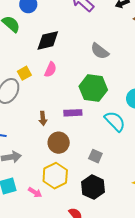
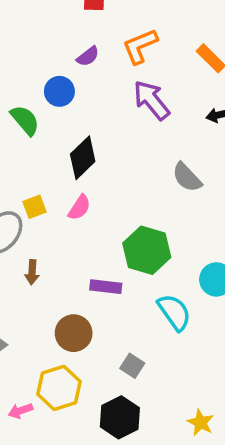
black diamond: (48, 40) -> (83, 158), turned -40
gray semicircle: (100, 51) -> (187, 177), moved
brown arrow: (43, 118) -> (32, 272), moved
pink arrow: (35, 192) -> (20, 411), turned 120

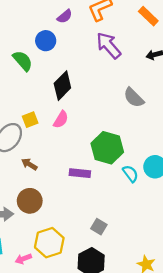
brown arrow: (32, 272) -> (29, 164), turned 119
cyan semicircle: (174, 312) -> (130, 174), moved, size x0.7
brown circle: (74, 333) -> (30, 201), moved

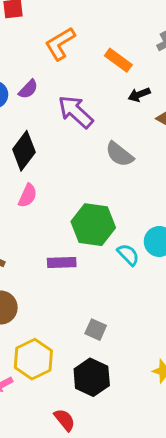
purple semicircle: (65, 16) -> (28, 89), moved
orange rectangle: (148, 16) -> (118, 60), moved
purple arrow: (109, 45) -> (76, 112), moved

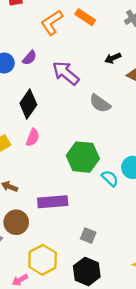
orange rectangle: (118, 60) -> (85, 17), moved
purple rectangle: (62, 263) -> (53, 202), moved, size x1.4

